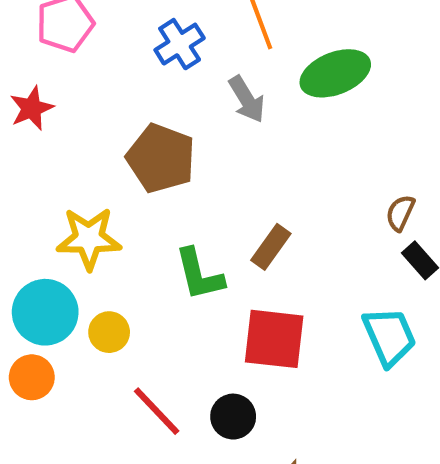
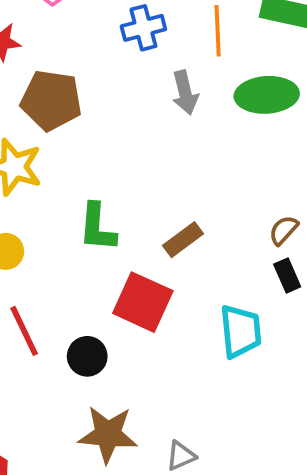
brown pentagon: (161, 158) -> (51, 100), moved, turned -30
brown rectangle: (271, 247) -> (183, 240), moved

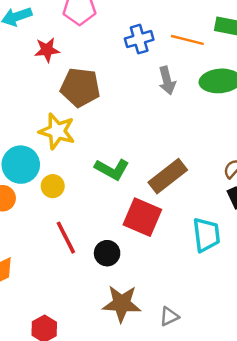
orange line: (218, 31) -> (187, 40), turned -72
green L-shape: (97, 227) -> (112, 169), turned -64
brown rectangle: (183, 240) -> (168, 176), size x1.5

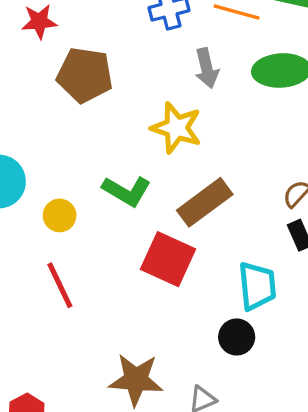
yellow star: (57, 131) -> (176, 128), moved
yellow circle: (53, 186) -> (60, 215), moved
black circle: (107, 253) -> (237, 337), moved

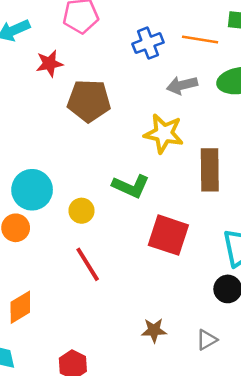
gray arrow: (207, 68) -> (182, 85), turned 96
brown rectangle: (205, 202) -> (210, 170), moved, turned -48
brown star: (136, 380) -> (154, 330), size x0.6

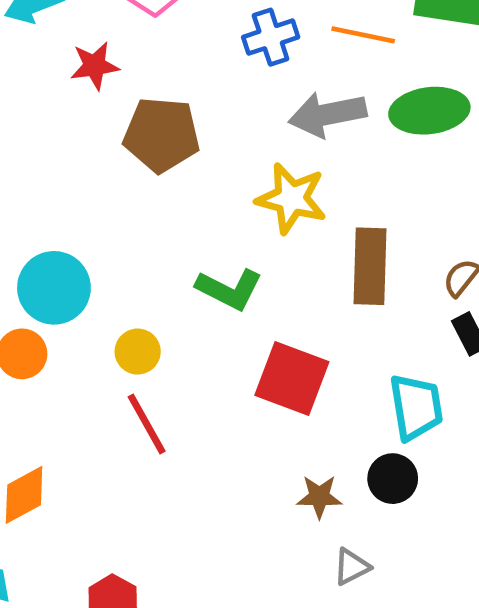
gray arrow: (182, 85) -> (327, 114), size x1.4
yellow circle: (81, 211) -> (138, 352), moved
brown star: (154, 330) -> (319, 497), moved

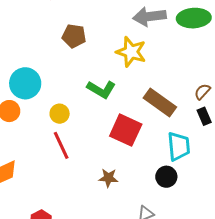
brown pentagon: (162, 135) -> (74, 36), moved, size x0.7
brown rectangle: (370, 266) -> (160, 103), moved, turned -60
brown star: (319, 497) -> (108, 178), moved

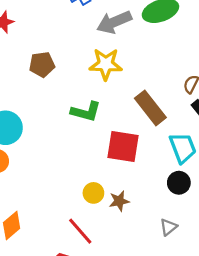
brown rectangle: (160, 103) -> (150, 108), turned 32
yellow circle: (60, 114) -> (93, 193), moved
red line: (61, 145) -> (80, 231), moved

